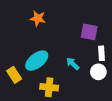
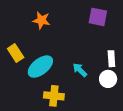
purple square: (89, 32) -> (98, 17), moved
yellow rectangle: (14, 75) -> (16, 53), moved

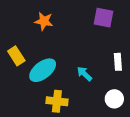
white circle: (108, 79) -> (114, 99), moved

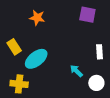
cyan arrow: (84, 74) -> (76, 71), moved
yellow cross: (57, 101) -> (19, 84), moved

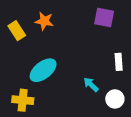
yellow rectangle: (14, 47) -> (17, 31), moved

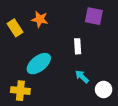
white rectangle: (119, 62) -> (78, 46), moved

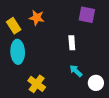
cyan ellipse: (39, 64) -> (18, 52), moved, turned -55
yellow cross: (20, 91) -> (37, 84), moved, turned 30

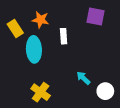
white rectangle: (72, 43) -> (64, 36), moved
cyan ellipse: (18, 52) -> (34, 49), moved

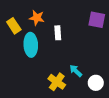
purple square: (95, 16) -> (97, 20), moved
yellow cross: (41, 92) -> (57, 82), moved

